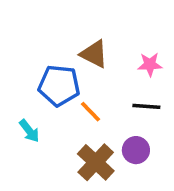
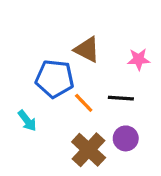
black line: (146, 106) -> (121, 98), moved

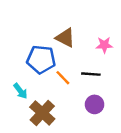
brown cross: (89, 150) -> (42, 113), moved

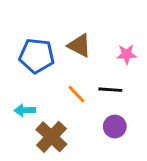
blue pentagon: (41, 59) -> (37, 56), moved
cyan arrow: (20, 91) -> (25, 110), turned 126

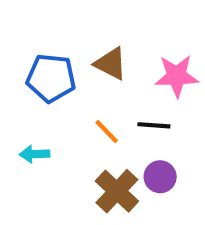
pink star: (127, 54) -> (177, 76), size x1.5
brown cross: (51, 137) -> (117, 191), moved

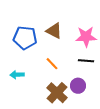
black line: (154, 125) -> (86, 61), moved

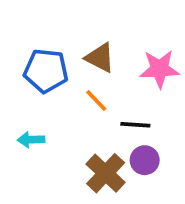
black line: (86, 61) -> (135, 125), moved
orange line: (52, 64) -> (96, 101), moved

